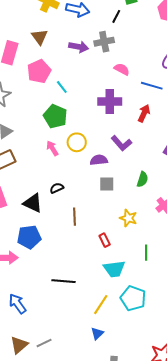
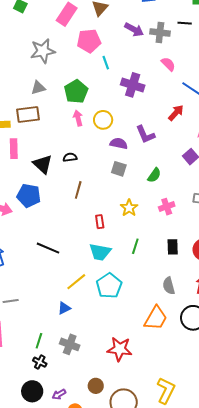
black line: (116, 16) -> (185, 23), moved, turned 48
purple cross: (110, 102) -> (133, 85), moved
green pentagon: (55, 116) -> (76, 91), moved

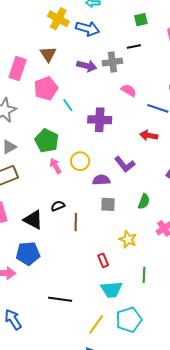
red arrow: (176, 113) -> (149, 136), turned -108
brown line: (78, 190) -> (76, 222), moved
cyan pentagon: (109, 286) -> (129, 320), turned 30

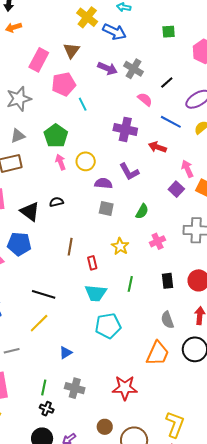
black line: (134, 47) -> (167, 83), moved, turned -40
gray cross: (112, 62) -> (134, 69), turned 30
purple cross: (100, 120) -> (125, 129), moved
brown line: (76, 222) -> (70, 247), moved
yellow line: (96, 324) -> (39, 323), moved

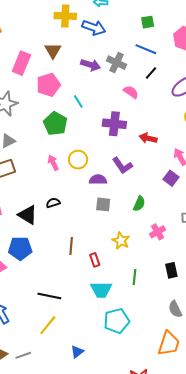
yellow cross: (87, 17) -> (65, 16), turned -30
cyan line: (83, 104) -> (78, 101), moved
blue line: (171, 122) -> (146, 49), moved
green pentagon: (56, 136) -> (55, 124), moved

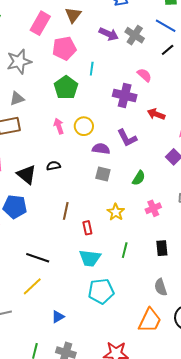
pink semicircle: (131, 92) -> (144, 75), moved
cyan line: (78, 101) -> (92, 69), turned 32

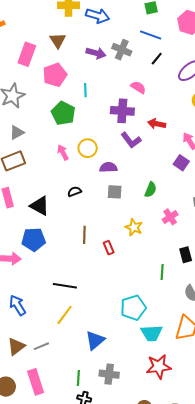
purple L-shape: (127, 138) -> (131, 140), moved
black semicircle: (53, 166) -> (74, 192), moved
green line: (125, 250) -> (162, 272), moved
cyan trapezoid: (90, 258) -> (152, 333), moved
blue triangle: (58, 317) -> (95, 340), size x1.5

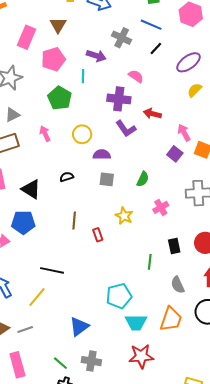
purple arrow: (96, 53) -> (96, 56), moved
pink arrow: (63, 152) -> (45, 134), moved
yellow line: (65, 315) -> (37, 297), moved
green line: (78, 378) -> (60, 363), turned -56

